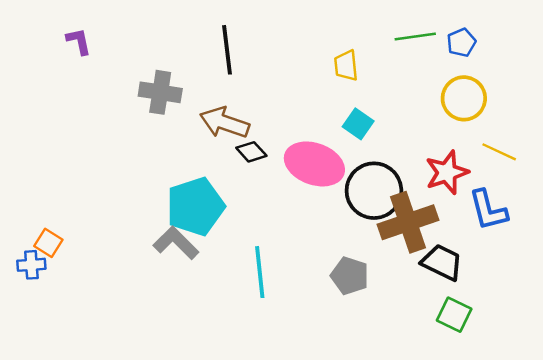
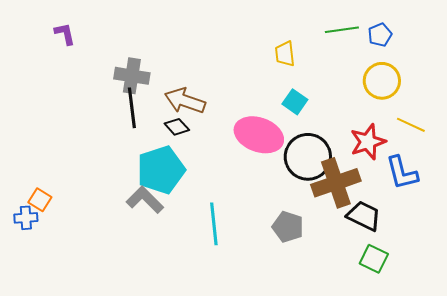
black line: (227, 50) -> (132, 108), moved
black diamond: (251, 152) -> (177, 127), moved

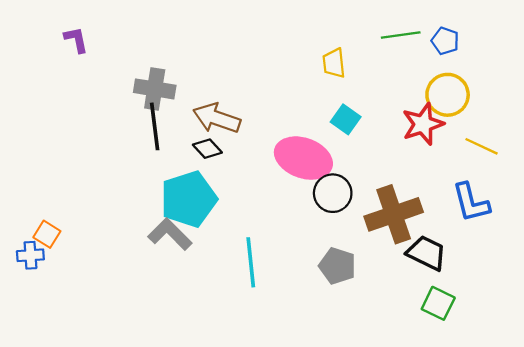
blue pentagon: (380, 35) -> (445, 41), turned -30
red star: (368, 142) -> (423, 124), moved
black circle: (308, 157) -> (333, 193), moved, size x0.7

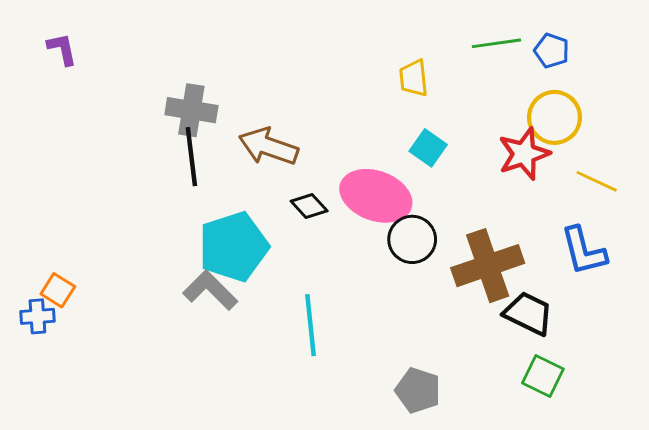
purple L-shape: (76, 40) -> (62, 49), moved
black diamond: (207, 149) -> (309, 206), moved
gray pentagon: (337, 266) -> (418, 390), moved

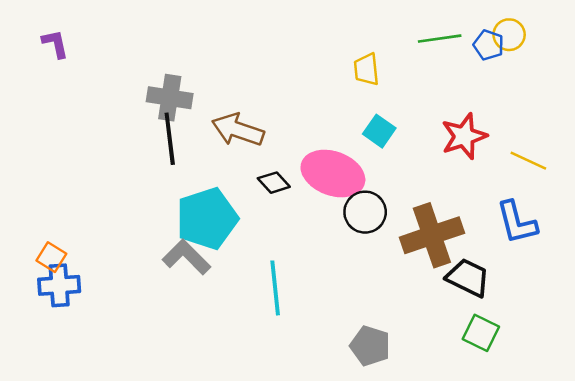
yellow circle: (555, 117) -> (509, 35), moved, size x0.7
blue cross: (37, 316) -> (59, 285), moved, size x1.4

